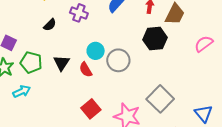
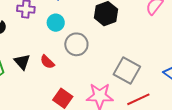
cyan circle: (96, 51) -> (56, 23), moved

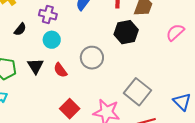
cyan circle: (56, 23) -> (52, 40), moved

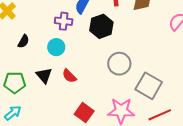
purple cross: (48, 15) -> (64, 21), moved
black hexagon: (126, 32) -> (101, 26), moved
gray circle: (92, 58) -> (119, 64), moved

